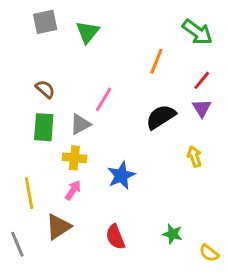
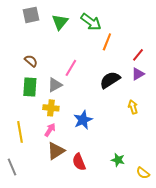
green arrow: (197, 32) -> (91, 22), moved
purple triangle: (202, 108) -> (138, 74), turned 32
brown triangle: (58, 227) -> (56, 151), moved

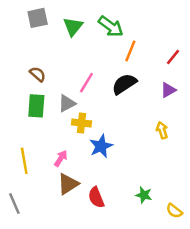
red line: (138, 55) -> (173, 57), moved
black semicircle: (110, 80) -> (124, 84), moved
yellow cross: (51, 108) -> (82, 123), moved

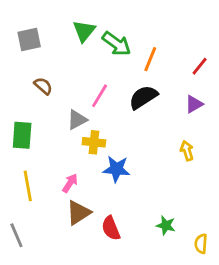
gray square: (38, 18) -> (29, 39), moved
green arrow: (111, 27) -> (116, 44), moved
green rectangle: (36, 106) -> (22, 135), moved
blue star: (101, 146) -> (116, 169), turned 30
yellow semicircle: (174, 211) -> (201, 244), turned 56

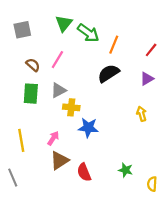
pink line: (100, 96) -> (57, 60), moved
green rectangle: (22, 135) -> (31, 94), moved

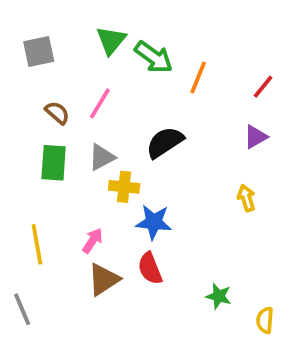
black semicircle: (108, 73) -> (165, 142), moved
red semicircle: (84, 172) -> (150, 268), moved

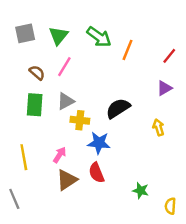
green triangle: (111, 40) -> (58, 36), moved
black semicircle: (165, 142) -> (118, 108), moved

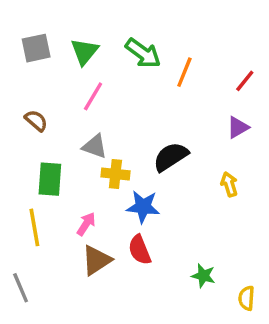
brown semicircle: (37, 73) -> (36, 120), moved
gray triangle: (66, 101) -> (95, 146), turned 48
green rectangle: (35, 105) -> (50, 179), moved

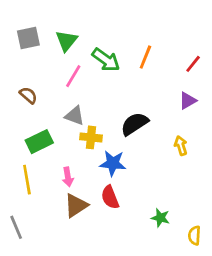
green arrow: (143, 53) -> (106, 60), moved
green rectangle: (50, 179) -> (39, 142), turned 60
pink arrow: (86, 224) -> (68, 177), turned 138

